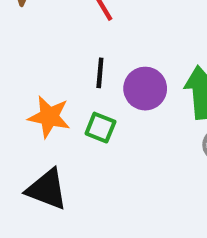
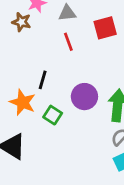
black line: (100, 73) -> (43, 80), moved

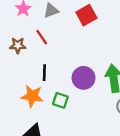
brown star: (21, 22) -> (18, 45), moved
red line: (68, 42) -> (42, 37), moved

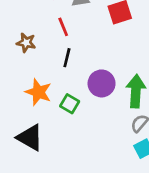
brown star: (18, 45) -> (26, 43), moved
black line: (44, 73) -> (67, 58), moved

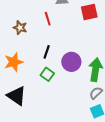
black line: (67, 58) -> (47, 52), moved
orange star: (38, 92) -> (14, 62), moved, turned 30

